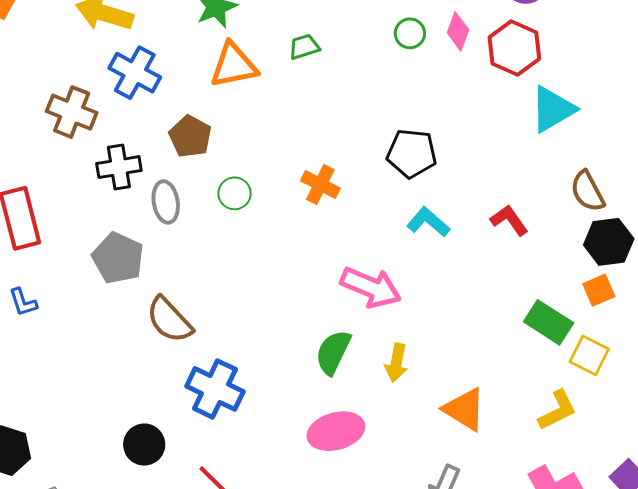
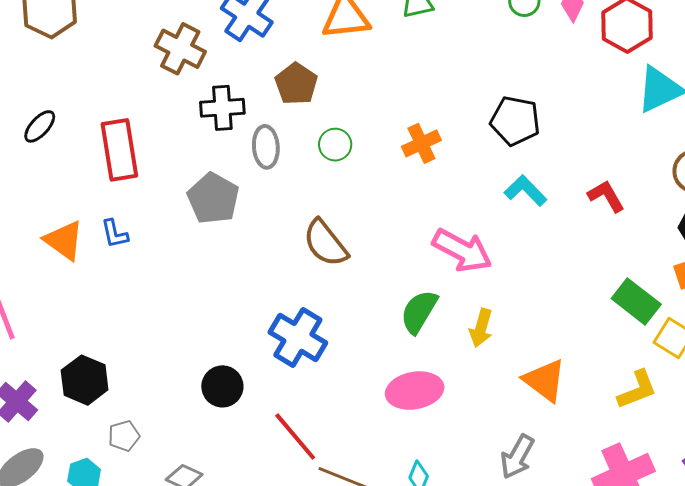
orange cross: (320, 184) -> (421, 143), turned 33
brown semicircle: (169, 320) -> (325, 243), moved

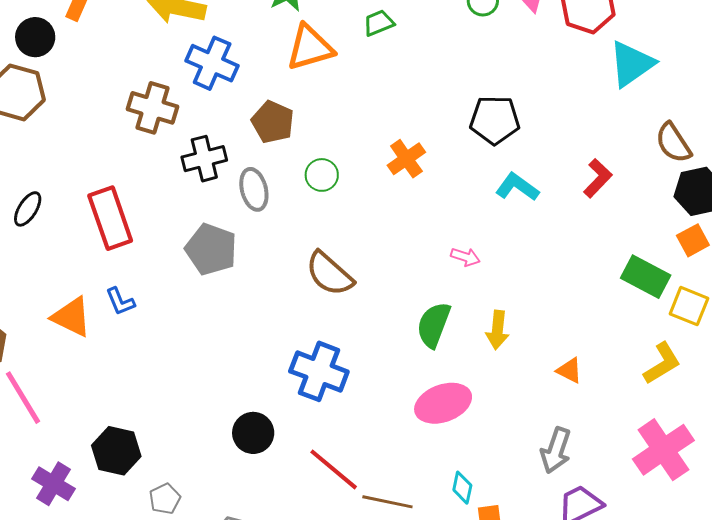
red L-shape: (606, 196) -> (598, 178), turned 84
pink arrow: (462, 250) -> (465, 257), size x0.5
orange triangle: (545, 380) -> (569, 370), size x0.6

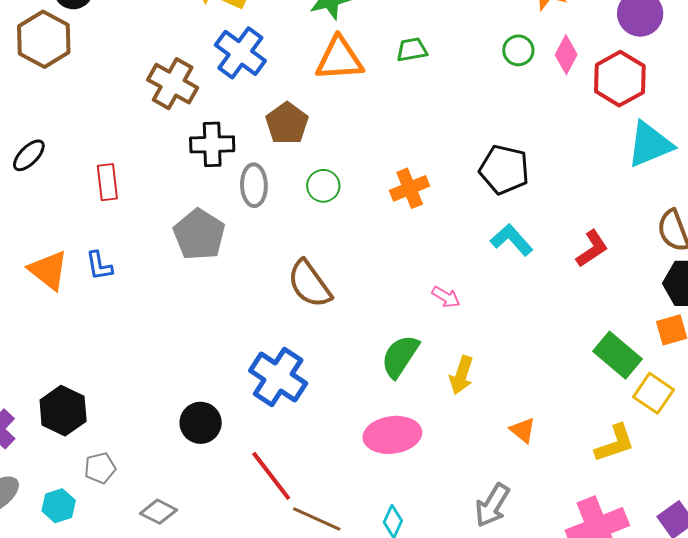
red rectangle: (110, 218) -> (107, 182), size x0.6

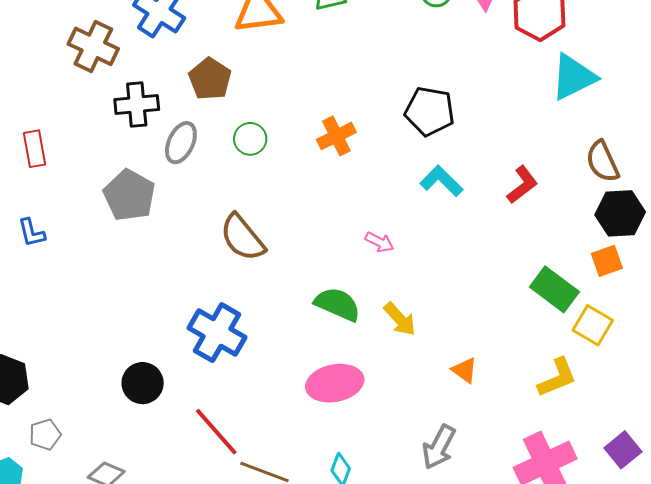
gray ellipse: (254, 185) -> (181, 143), turned 30
green semicircle: (400, 356) -> (337, 304), turned 84
yellow arrow: (461, 375) -> (400, 319), turned -57

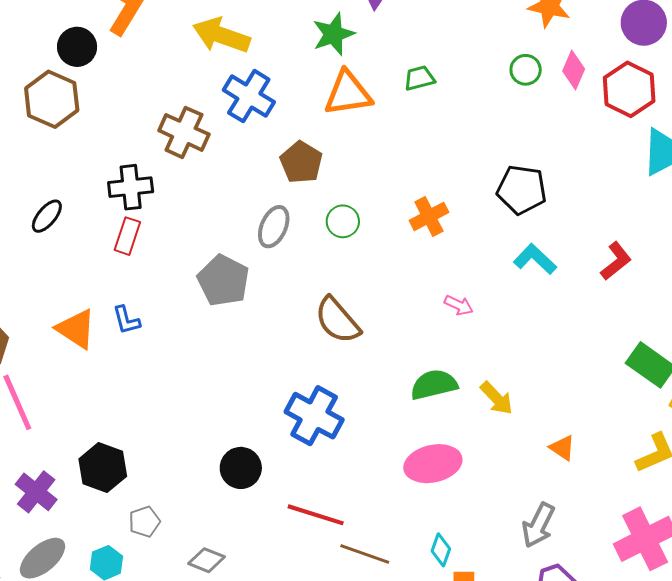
black cross: (137, 105) -> (131, 187), moved
red rectangle: (34, 149) -> (127, 236), turned 30
pink arrow: (379, 242) -> (459, 305), moved
green semicircle: (337, 304) -> (434, 385), turned -36
red line: (216, 432) -> (316, 515), turned -30

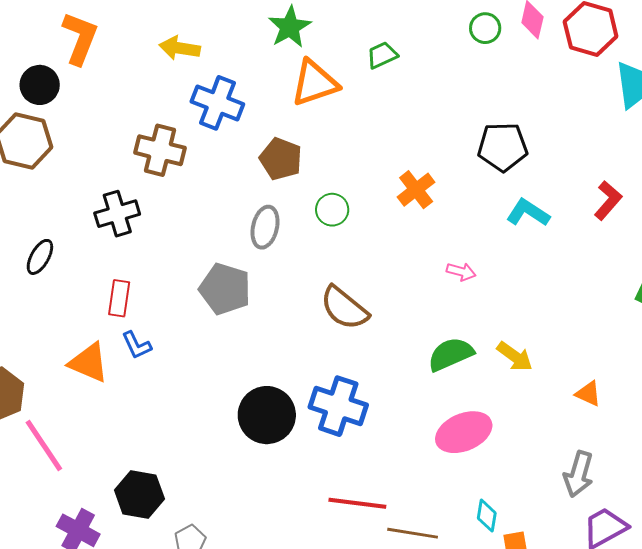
yellow arrow: (221, 35) -> (180, 48), size x0.7
red rectangle: (127, 236) -> (119, 298), moved
black circle: (241, 468) -> (267, 415), moved, size x1.4

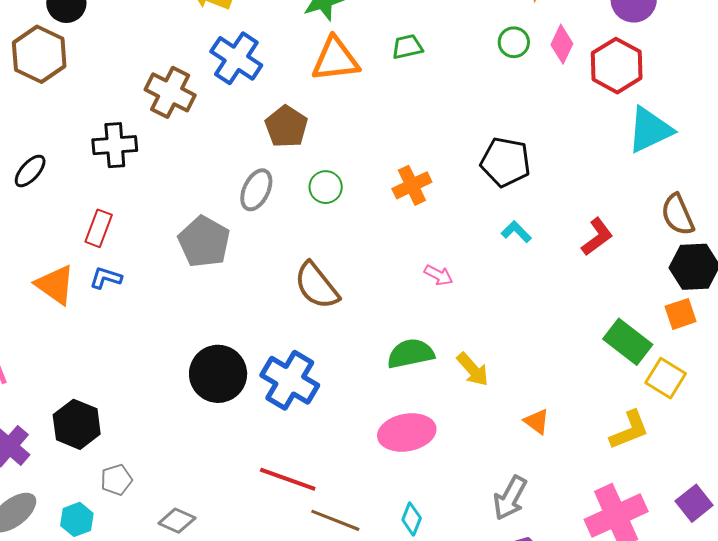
cyan L-shape: (528, 213) -> (516, 232), size x0.7
blue L-shape: (137, 345) -> (106, 278), turned 120

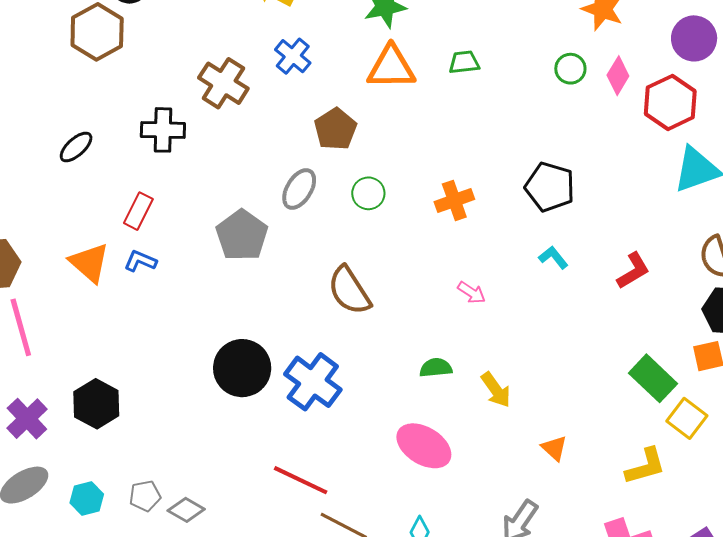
blue cross: (236, 58) -> (293, 56), size x0.7
green semicircle: (411, 354) -> (436, 368), size x0.7
pink ellipse: (407, 432) -> (424, 446), turned 36
gray pentagon: (116, 480) -> (145, 496), moved

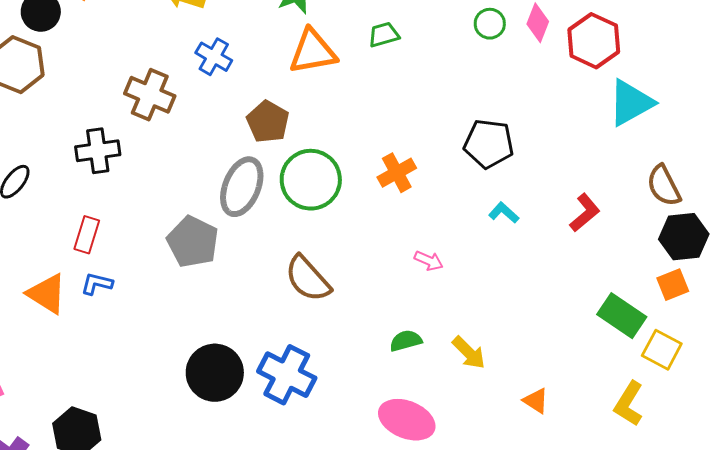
gray ellipse: (299, 189) -> (242, 187), size x1.4
green circle: (368, 193) -> (311, 180), size x1.8
yellow L-shape: (646, 466) -> (629, 404), turned 147

